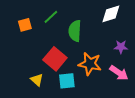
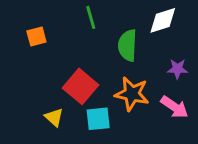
green line: (51, 17) -> (91, 17), moved, turned -63
green semicircle: (75, 31) -> (127, 45), moved

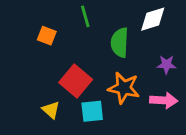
orange square: (36, 37) -> (47, 36), moved, turned 36
pink arrow: (174, 107) -> (164, 100), turned -32

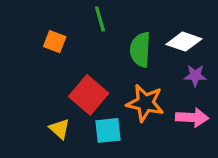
white diamond: (153, 19) -> (184, 42), moved, turned 36

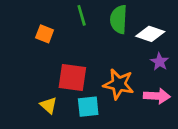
green semicircle: (140, 50) -> (119, 19), moved
purple star: (195, 76) -> (160, 62), turned 30
red square: (89, 95) -> (72, 78), turned -32

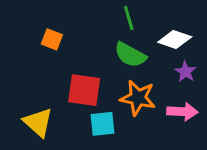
green line: (82, 15) -> (129, 18), moved
green semicircle: (119, 19) -> (130, 55), moved, turned -64
yellow triangle: (49, 105) -> (38, 122), moved, size x1.5

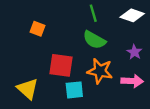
white diamond: (175, 39) -> (132, 15), moved

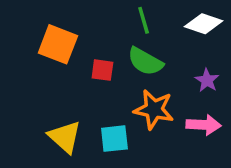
orange square: (38, 29) -> (58, 44), size x1.6
red square: (61, 65) -> (102, 70), moved, size x0.6
yellow triangle: (28, 89) -> (65, 137), moved

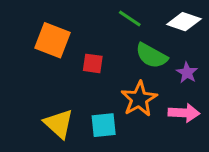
green line: (144, 20) -> (130, 19), turned -40
green semicircle: (145, 61) -> (151, 56), moved
orange star: (154, 109) -> (139, 99), turned 30

